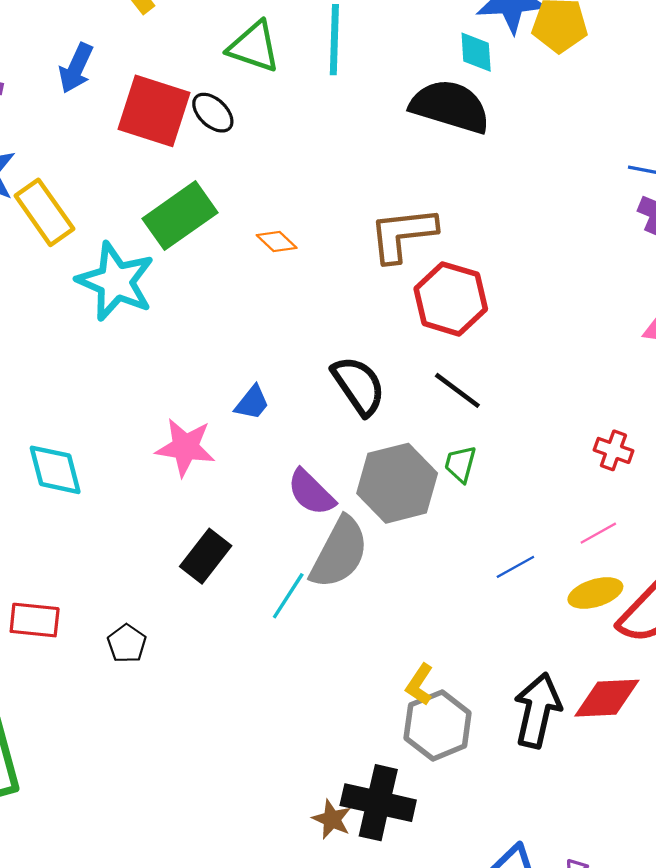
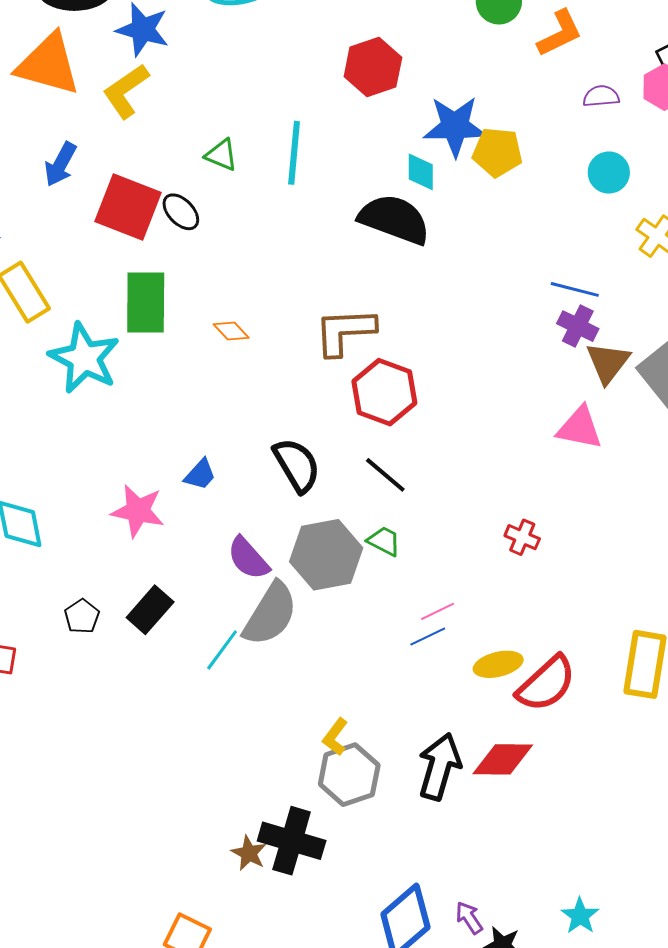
green triangle: (254, 47) -> (221, 155), size x0.7
green rectangle: (180, 216) -> (146, 302), turned -58
green trapezoid: (460, 464) -> (384, 541), turned 99
pink line: (598, 533) -> (438, 611), moved
black pentagon: (127, 644) -> (82, 616), moved

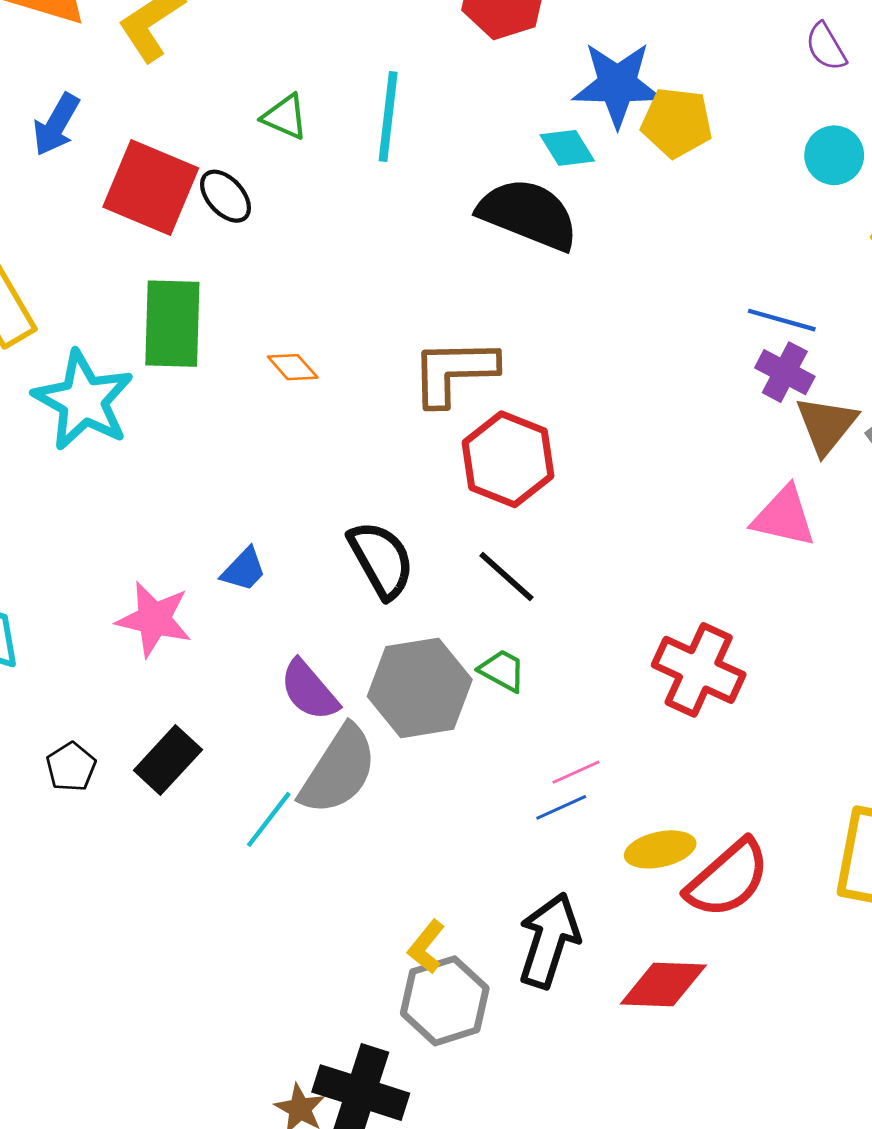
purple semicircle: (601, 96) -> (826, 47), turned -117
cyan diamond: (421, 172) -> (567, 148), turned -33
red cross: (522, 537) -> (699, 670), size x1.8
black arrow: (440, 767) -> (549, 940), moved

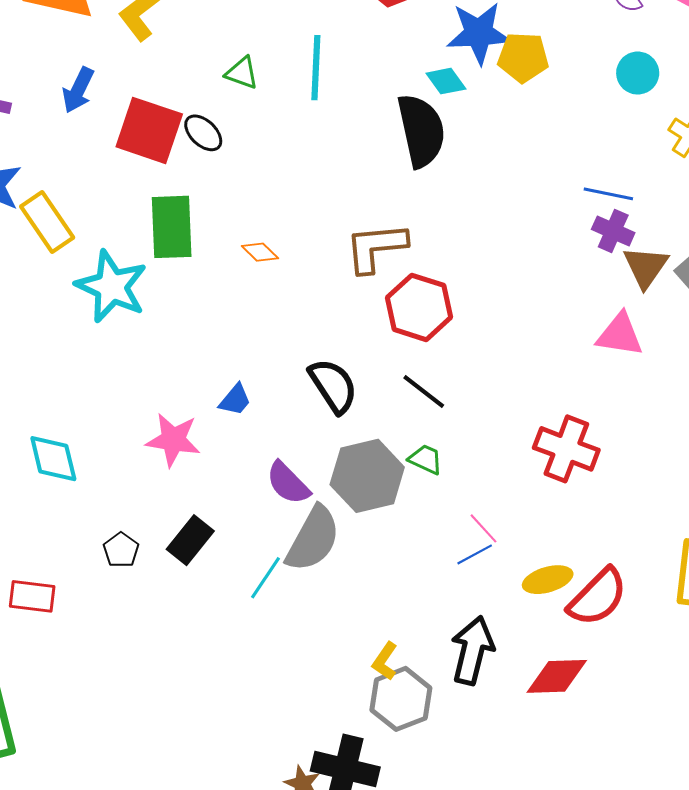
black semicircle: (528, 214) -> (421, 131), turned 60
pink line: (576, 772) -> (483, 528), turned 76

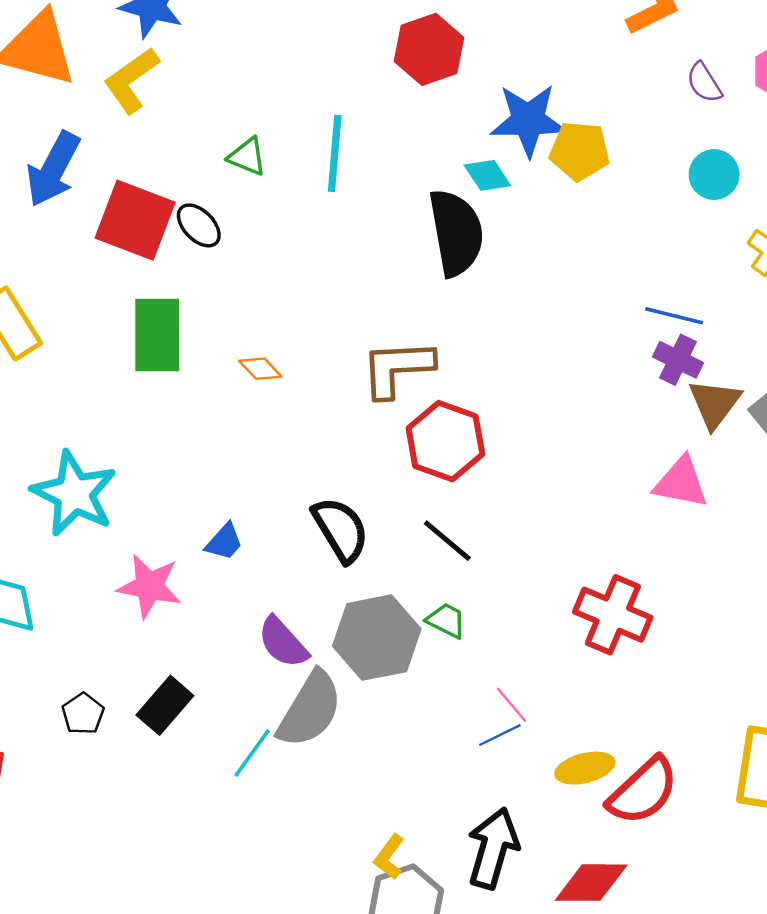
blue arrow: (78, 90) -> (53, 169), size x1.4
cyan star: (111, 287) -> (74, 494), moved

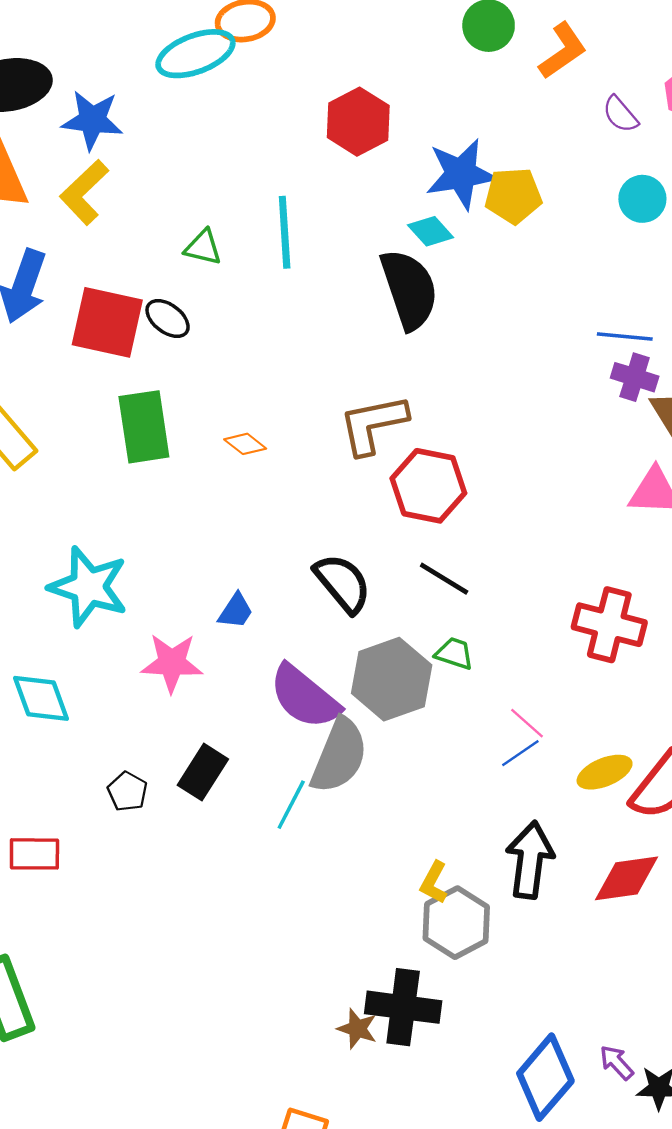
purple semicircle: (283, 642) -> (305, 697), size x1.4

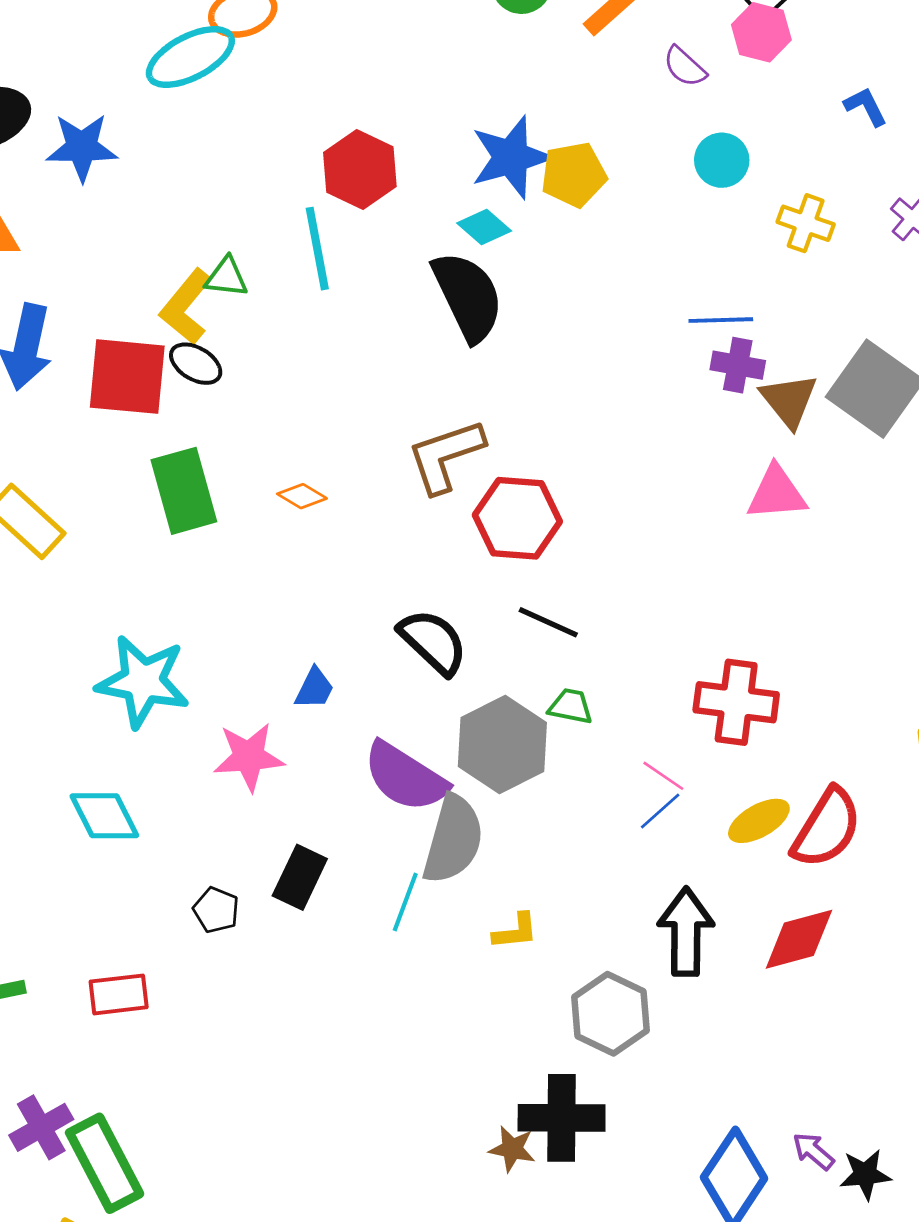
red hexagon: (358, 122) -> (360, 169), moved
yellow L-shape: (84, 192) -> (186, 307), moved
red cross: (609, 625) -> (736, 702), moved
yellow L-shape: (434, 883) -> (515, 931), moved, turned -117

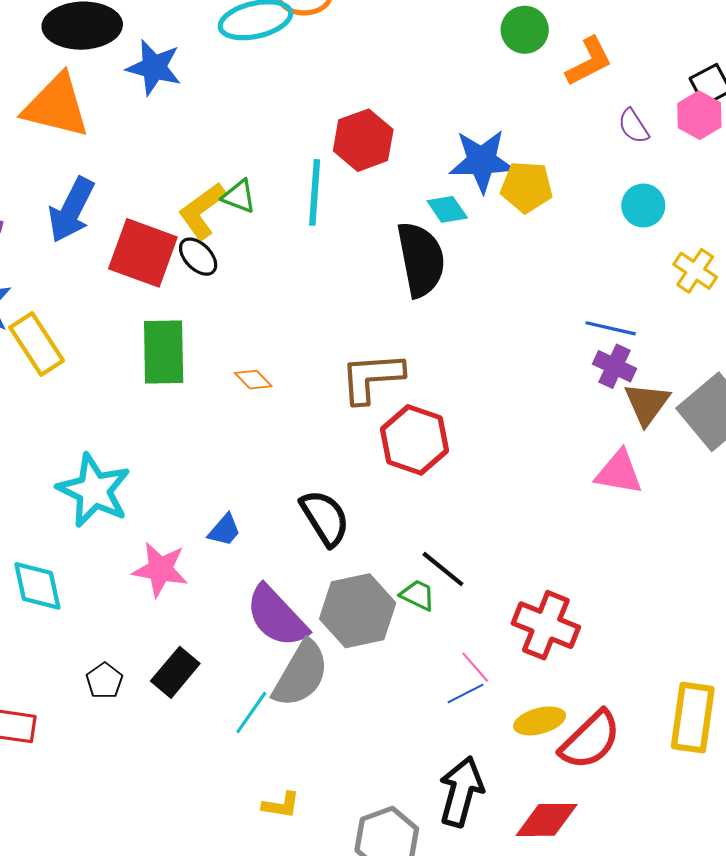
black line: (548, 622) -> (443, 569), moved
yellow L-shape: (515, 931) -> (281, 805), moved

